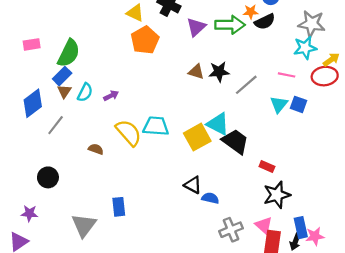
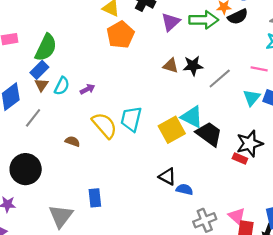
cyan trapezoid: (156, 126) -> (131, 119), turned -80
black circle: (48, 177) -> (26, 169), size x1.5
black star: (277, 195) -> (250, 144), moved

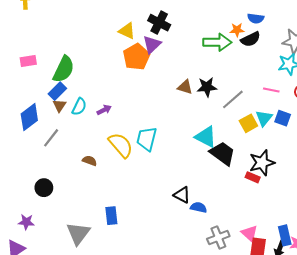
purple triangle: (171, 22) -> (152, 44), moved
yellow square: (172, 130) -> (248, 123), moved, size x0.7
black circle: (26, 169) -> (44, 188), size x0.6

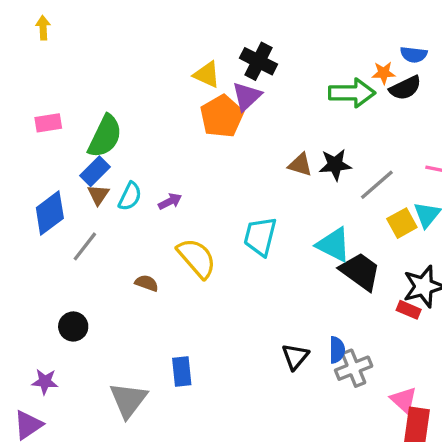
cyan trapezoid: (147, 139) -> (260, 236), moved
black triangle: (182, 195) -> (295, 357), moved, turned 42
blue semicircle: (199, 207) -> (337, 350), moved, turned 77
gray cross: (218, 237) -> (354, 368), moved

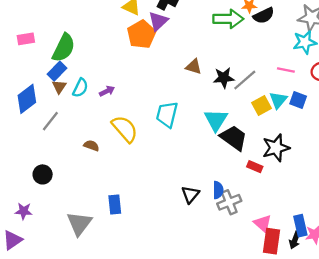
black star: (335, 165) -> (224, 78), moved
cyan triangle: (334, 245) -> (216, 120), turned 35
red rectangle: (409, 310) -> (255, 167), moved

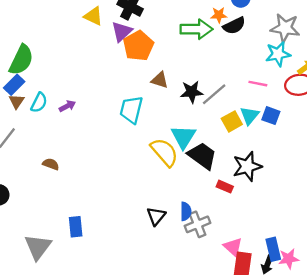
orange pentagon: (141, 34) -> (138, 46), moved
cyan trapezoid: (167, 114) -> (131, 110), moved
yellow semicircle: (125, 129) -> (164, 152), moved

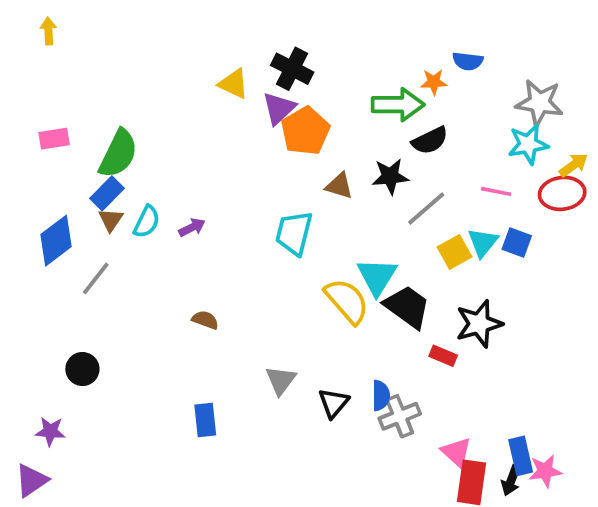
black semicircle: (234, 26) -> (430, 140), moved
black star: (192, 92) -> (390, 176), moved
brown semicircle: (51, 164) -> (205, 320), moved
gray triangle: (38, 247) -> (281, 380), moved, size x0.7

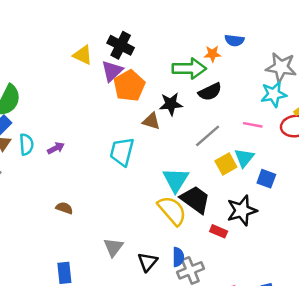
black star: (390, 176) -> (171, 104), moved
cyan semicircle: (147, 222) -> (26, 144), turned -30
blue square: (517, 242) -> (266, 179), moved
yellow semicircle: (347, 301) -> (172, 210), moved

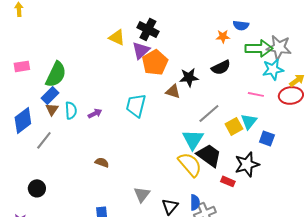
green arrow: (189, 69) -> (259, 48), moved
gray line: (208, 136) -> (209, 113), moved
cyan trapezoid: (122, 152) -> (136, 105), moved

